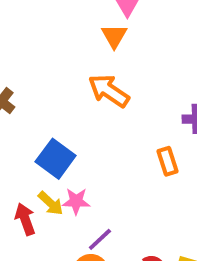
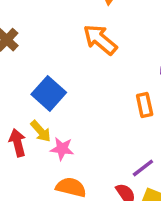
pink star: (76, 201) -> (62, 149), moved
purple line: (100, 239) -> (143, 168), moved

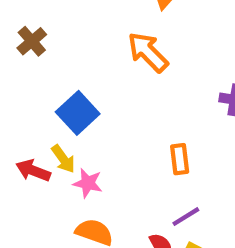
orange rectangle: (145, 105) -> (180, 159), moved
red arrow: (18, 143) -> (33, 170), turned -60

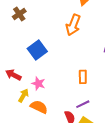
orange arrow: (148, 52) -> (73, 25), turned -120
yellow arrow: (63, 159) -> (23, 96), moved, turned -120

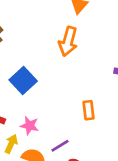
purple line: (83, 104) -> (60, 146), moved

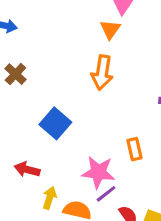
pink star: (30, 126) -> (98, 172), moved, size x1.5

